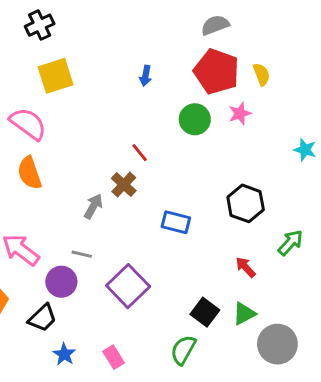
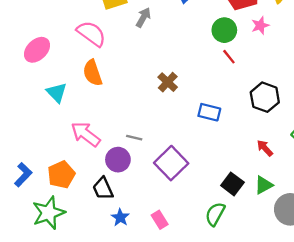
red line: (140, 153) -> (229, 57), moved
gray arrow: (93, 206) -> (143, 17), moved
black trapezoid: (43, 318) -> (103, 189), turned 110

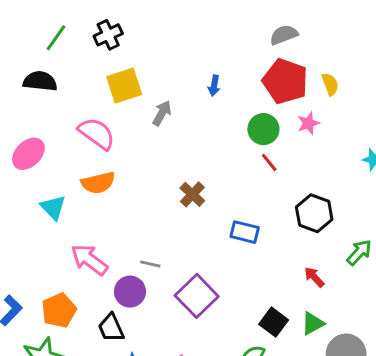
orange semicircle: (93, 73) -> (98, 183), turned -84

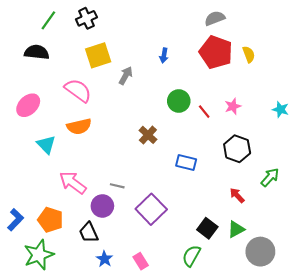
pink star: (308, 123) -> (233, 106), moved
green circle: (263, 129) -> (179, 101), moved
orange pentagon: (59, 310) -> (50, 220), turned -30

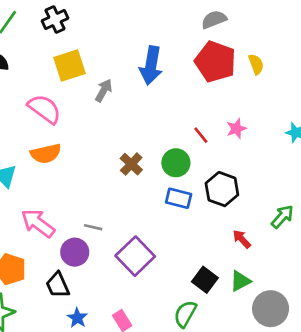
blue arrow: (164, 55) -> (151, 66), size x2.0
green circle: (179, 101) -> (176, 163), moved
black hexagon: (237, 149) -> (222, 189), moved

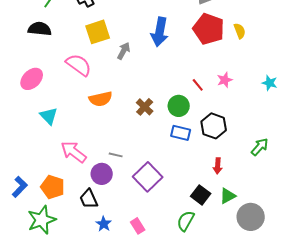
orange semicircle: (46, 154) -> (101, 99), moved
red arrow: (242, 239) -> (218, 166), moved, turned -133

